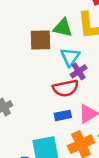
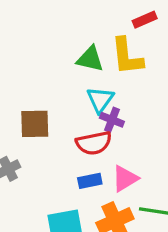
brown square: (40, 40) -> (35, 124), moved
purple cross: (79, 71) -> (112, 120), turned -35

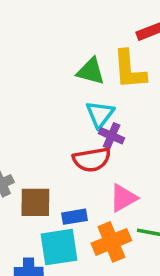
brown square: (35, 124) -> (35, 202), moved
blue rectangle: (90, 181) -> (74, 217), moved

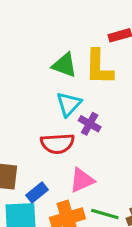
purple cross: (112, 136) -> (90, 124), moved
blue rectangle: (74, 217) -> (37, 193), turned -35

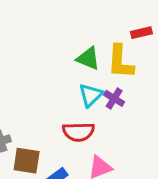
purple cross: (90, 124) -> (114, 98), moved

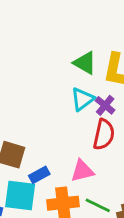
red semicircle: (78, 132) -> (104, 134), moved, turned -84

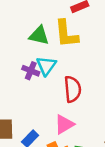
purple cross: (105, 105) -> (31, 71), moved

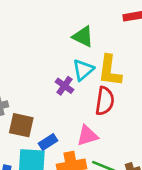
yellow L-shape: (66, 34) -> (110, 71), moved
purple cross: (31, 71) -> (64, 86), moved

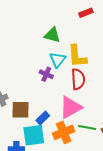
pink triangle: (87, 136) -> (71, 107), size x1.4

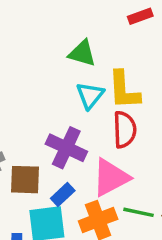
purple cross: (46, 74) -> (66, 148), moved, size x1.6

